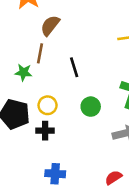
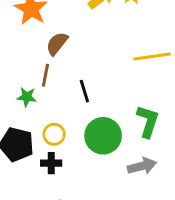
green circle: (91, 107) -> (103, 136), size x1.6

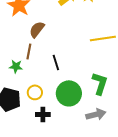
black cross: (51, 163) -> (43, 114), moved

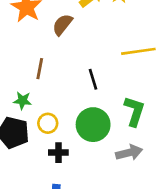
brown semicircle: (37, 29) -> (62, 25), moved
black line: (56, 62) -> (93, 79), moved
green star: (16, 66) -> (22, 101), moved

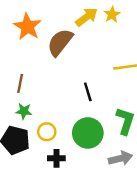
brown semicircle: (62, 25) -> (60, 42), size x1.4
brown line: (40, 69) -> (20, 83), moved

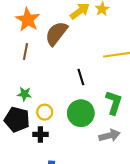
brown line: (20, 83) -> (26, 51), moved
black cross: (56, 158) -> (40, 134), moved

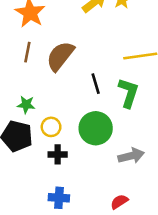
brown semicircle: (56, 33) -> (60, 56), moved
green L-shape: (114, 103) -> (128, 93), moved
black cross: (40, 134) -> (58, 154), moved

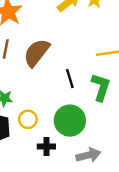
black cross: (58, 154) -> (46, 146), moved
gray arrow: (131, 156) -> (88, 155), moved

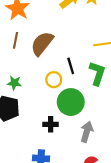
yellow circle: (28, 119) -> (54, 80), moved
gray arrow: (88, 155) -> (87, 132), turned -60

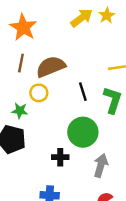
brown semicircle: (42, 44) -> (51, 67), turned 30
yellow circle: (54, 80) -> (39, 93), moved

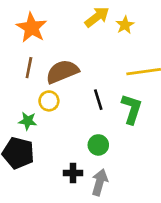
yellow star: (107, 15) -> (125, 25), moved
green circle: (83, 132) -> (98, 145), size x0.6
gray arrow: (101, 166) -> (100, 182), moved

